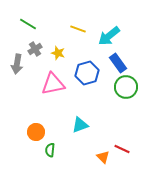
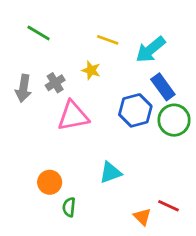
gray cross: (35, 49) -> (55, 83), moved
yellow star: (58, 53) -> (91, 70), moved
blue hexagon: (87, 73) -> (135, 110), moved

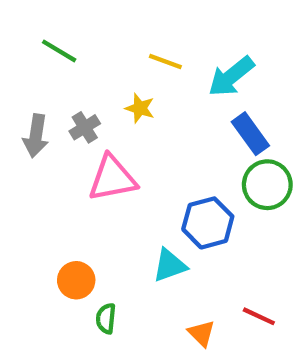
blue hexagon: (135, 110) -> (208, 223), moved
orange triangle: (142, 217) -> (201, 333), moved

